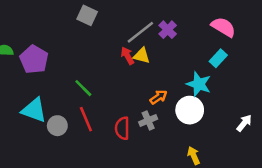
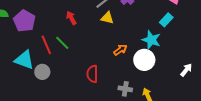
red arrow: (127, 56) -> (71, 18), moved
red line: (86, 119) -> (46, 45), moved
gray cross: (148, 120) -> (125, 89), moved, turned 32

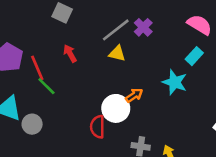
green line: (62, 43) -> (46, 86), moved
red line: (46, 45) -> (37, 68), moved
white circle: (144, 60) -> (116, 108), moved

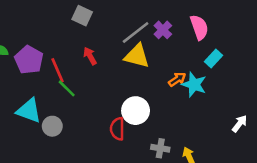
pink semicircle: (199, 25) -> (199, 27), moved, turned 40
yellow triangle: (117, 53) -> (137, 56), size x1.5
orange arrow: (134, 95) -> (177, 79), moved

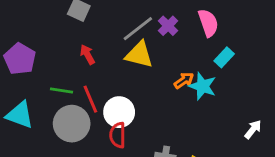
red line: (57, 70) -> (90, 99), moved
green line: (67, 88) -> (62, 91), turned -36
white circle: (136, 111) -> (119, 112), moved
gray circle: (52, 126) -> (72, 124), moved, size x1.6

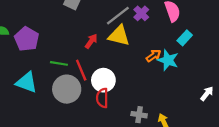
red arrow: (87, 55) -> (91, 41), moved, turned 64

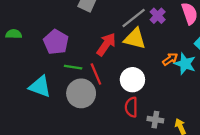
purple pentagon: (27, 39) -> (56, 42), moved
red arrow: (91, 41) -> (106, 44), size x1.5
white circle: (103, 80) -> (132, 80), moved
red semicircle: (102, 98) -> (131, 107), moved

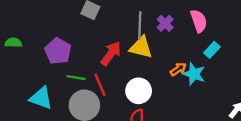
gray line: (134, 18) -> (140, 26), turned -50

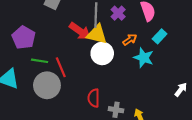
red arrow: (111, 53) -> (80, 31), moved, turned 90
orange arrow: (178, 69) -> (130, 40), moved
white circle: (139, 91) -> (102, 53), moved

